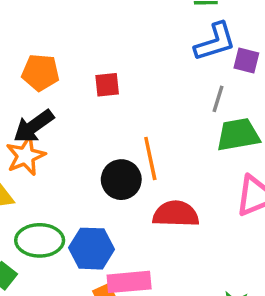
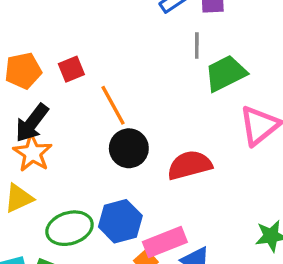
red square: (107, 85) -> (71, 69), moved
orange line: (150, 158) -> (113, 105), moved

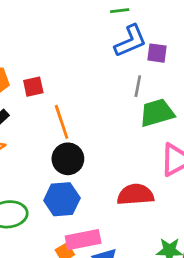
red semicircle: (190, 165) -> (135, 195), moved
blue hexagon: (120, 221) -> (62, 199), moved

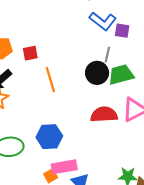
blue L-shape: (130, 41) -> (103, 21), turned 60
black circle: (68, 159) -> (97, 73), moved
red semicircle: (135, 195) -> (104, 114), moved

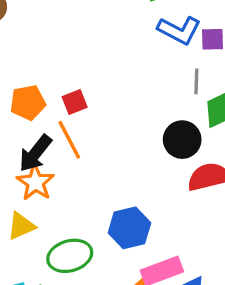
black circle: (97, 73) -> (182, 140), moved
orange line: (50, 80) -> (69, 140), moved

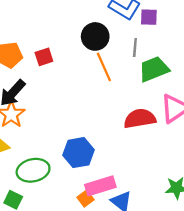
orange line: (69, 140) -> (104, 67), moved
black circle: (182, 140) -> (95, 36), moved

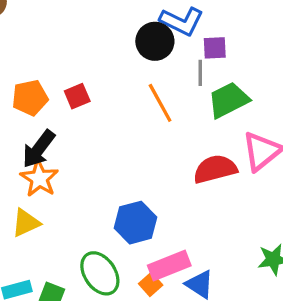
purple square: (149, 17) -> (215, 48), moved
black circle: (95, 36) -> (155, 41), moved
green ellipse: (33, 170) -> (100, 273), moved, turned 72

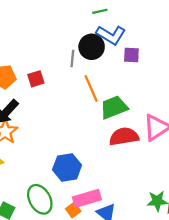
gray line: (200, 73) -> (72, 59), moved
green trapezoid: (229, 100) -> (114, 107), moved

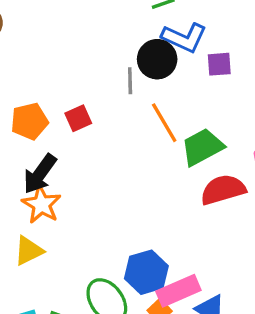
blue hexagon: (67, 167) -> (146, 272), moved

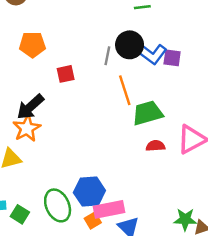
blue L-shape: (184, 38) -> (151, 53), moved
orange pentagon: (29, 121) -> (32, 45), moved
red semicircle: (223, 190) -> (155, 146), size x0.6

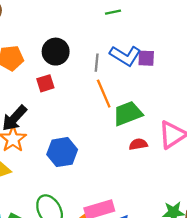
black circle: (130, 45) -> (56, 52), moved
gray line: (107, 56) -> (97, 63), moved
blue hexagon: (89, 192) -> (62, 152), moved

